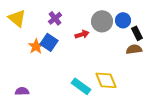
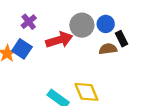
red arrow: (82, 34) -> (59, 40), size x1.6
brown semicircle: (134, 49) -> (108, 49), moved

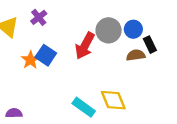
purple cross: (29, 22) -> (39, 17), moved
red arrow: (59, 40) -> (85, 46), turned 135

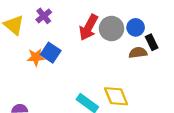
red arrow: (85, 46) -> (89, 27), moved
orange star: (30, 60) -> (36, 57), turned 30

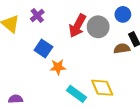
blue circle: (136, 27) -> (123, 14), moved
orange star: (36, 57) -> (58, 67), moved

